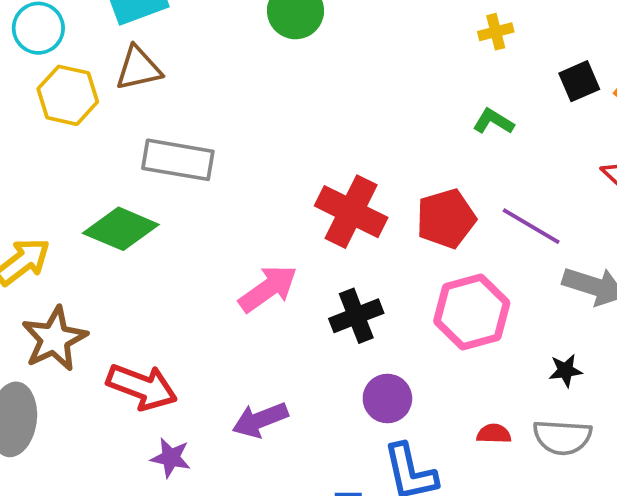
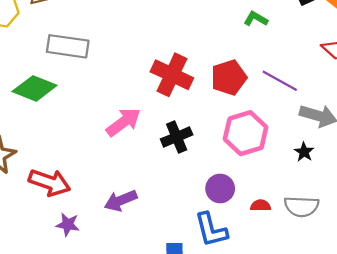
black star: (566, 371) -> (304, 152), moved, turned -30
purple circle: (387, 398) -> (220, 188), moved

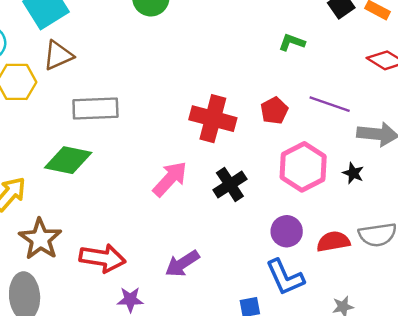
red pentagon: (229, 78) -> (274, 111), size x0.7
black star: (304, 152) -> (353, 173), moved
red semicircle: (261, 205) -> (333, 242), size x1.5

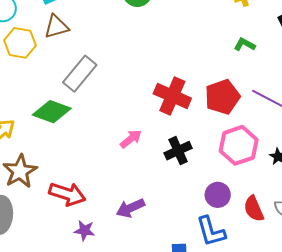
gray rectangle: (95, 108) -> (80, 74), turned -57
red pentagon: (274, 111) -> (222, 97), size x1.6
pink arrow: (170, 179) -> (131, 139), size x0.7
red semicircle: (333, 242) -> (254, 209), turned -112

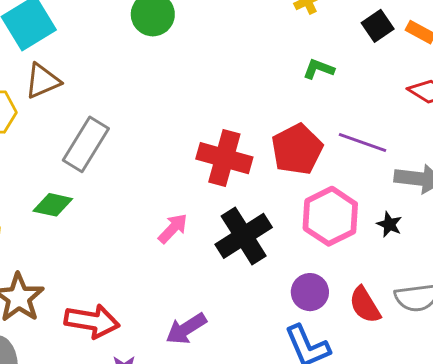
green diamond: (52, 112) -> (53, 205), size x0.7
black cross: (178, 151) -> (244, 236), size x1.4

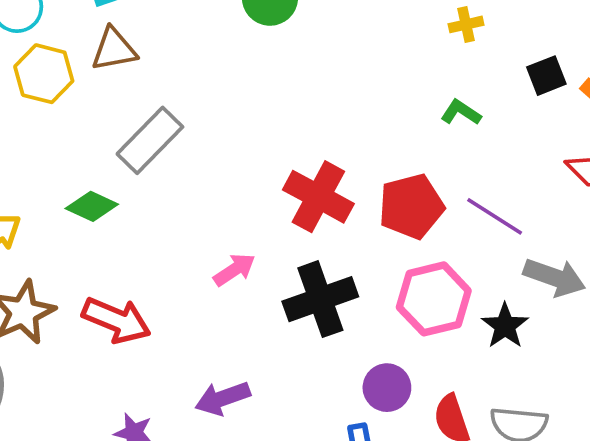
black star: (389, 224) -> (505, 326), size x1.4
red arrow: (92, 321) -> (116, 320), moved

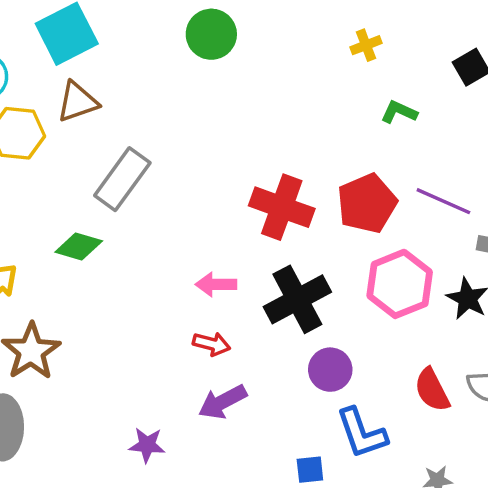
yellow cross: (466, 24) -> (366, 45), moved
pink arrow: (234, 270) -> (216, 284), turned -138
red arrow: (116, 320) -> (212, 344), moved, size x0.6
purple circle: (387, 388) -> (330, 370), moved

